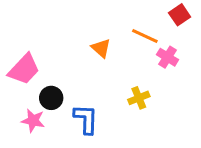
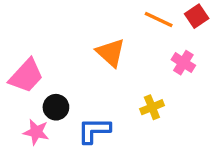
orange line: (145, 36) -> (159, 20), moved
orange triangle: (101, 48) -> (111, 53), size x1.4
blue L-shape: (86, 119) -> (94, 130), turned -92

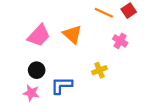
pink trapezoid: (26, 76) -> (39, 35), moved
pink star: (36, 132) -> (31, 93), moved

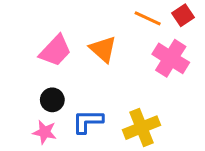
pink cross: (120, 41) -> (171, 58), size x1.6
yellow cross: (99, 70) -> (141, 128), moved, size x1.6

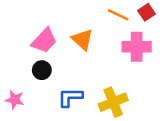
pink cross: (171, 58) -> (137, 47), turned -32
black circle: (52, 100) -> (42, 70), moved
pink star: (45, 132) -> (15, 100), moved

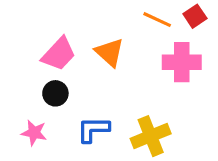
pink star: (15, 100) -> (34, 133), moved

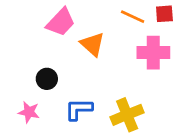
red square: (195, 16) -> (164, 14), turned 30
pink trapezoid: (59, 54) -> (61, 22), moved

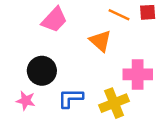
orange triangle: (92, 44) -> (100, 41), moved
pink cross: (153, 53) -> (138, 74), moved
black circle: (47, 79) -> (42, 71), size x1.5

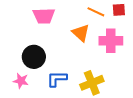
pink trapezoid: (54, 20) -> (44, 16), turned 45
pink cross: (138, 74) -> (111, 41), moved

